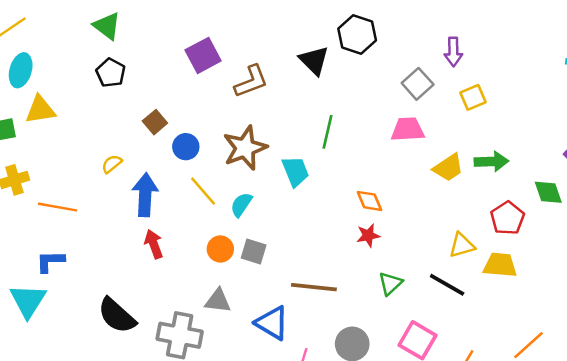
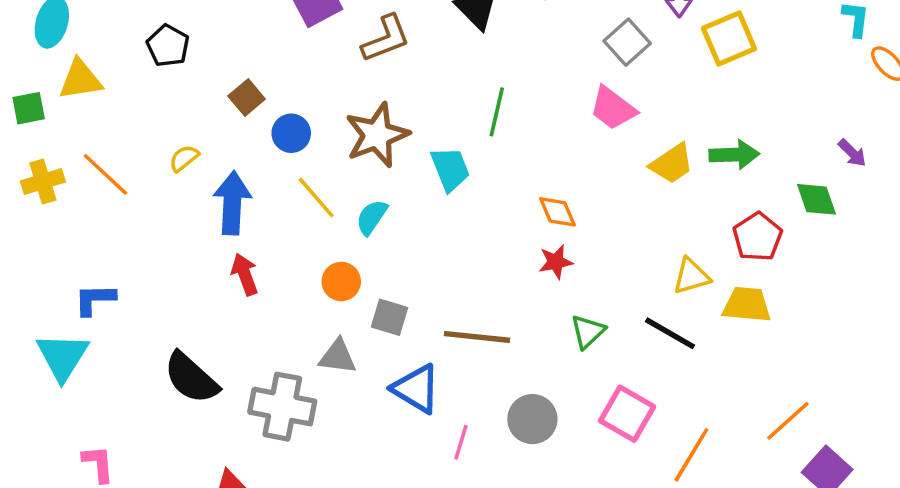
black pentagon: (111, 73) -> (168, 46), moved
yellow square: (473, 97) -> (729, 39), moved, size x1.4
pink trapezoid: (408, 129) -> (613, 108), turned -140
orange line: (58, 207) -> (105, 174), moved, turned 33
gray square: (254, 251) -> (389, 317), moved

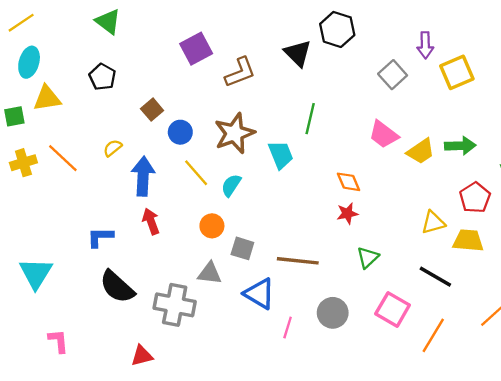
pink trapezoid: (613, 108) -> (384, 134), moved
blue L-shape: (95, 299) -> (100, 237), moved
black line: (670, 333) -> (435, 277), moved

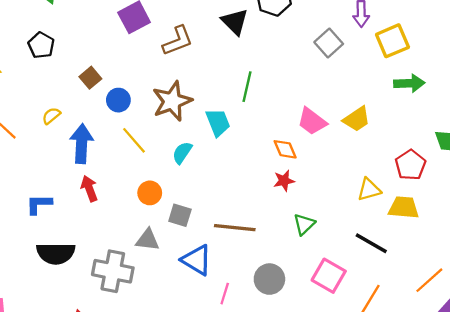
pink trapezoid: (384, 134) -> (312, 121), moved
green arrow: (460, 146) -> (409, 83), moved
cyan semicircle: (231, 185) -> (182, 153), moved
black semicircle: (117, 287) -> (56, 253), turned -42

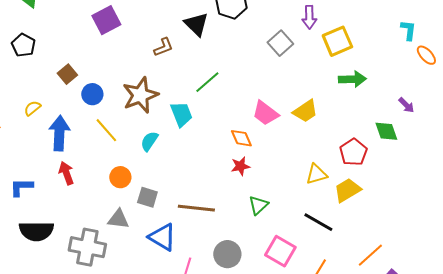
brown L-shape: (178, 41) -> (163, 47), moved, size x0.7
green line: (247, 87) -> (207, 82), turned 36
yellow trapezoid: (404, 207) -> (347, 190), turned -36

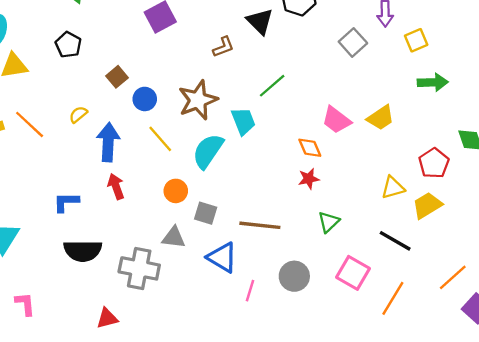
yellow square: (337, 41) -> (416, 40), size x0.7
cyan semicircle: (149, 141) -> (208, 151), size x1.6

